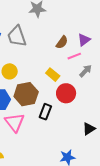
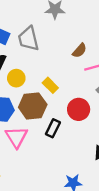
yellow rectangle: (53, 75) -> (50, 85), moved

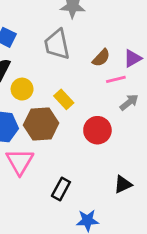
gray trapezoid: (28, 39) -> (57, 44), moved
black rectangle: (53, 128) -> (61, 189), moved

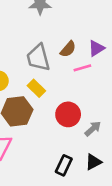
gray trapezoid: (57, 44) -> (38, 58), moved
gray arrow: (129, 102) -> (93, 129), moved
black rectangle: (61, 189) -> (64, 165), moved

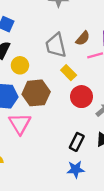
yellow rectangle: (36, 88) -> (69, 73), moved

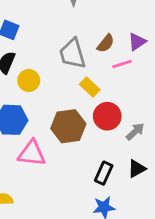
brown hexagon: (36, 93) -> (68, 126), moved
pink triangle: (20, 124) -> (32, 153), turned -50

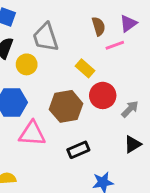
brown semicircle: (106, 43) -> (99, 26), turned -54
gray trapezoid: (72, 54) -> (46, 37), moved
black rectangle: (104, 173) -> (78, 150), moved, turned 45

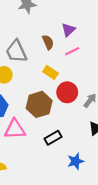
purple triangle: (128, 24) -> (68, 30), moved
brown semicircle: (99, 26) -> (48, 42), moved

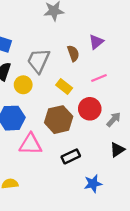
gray trapezoid: (16, 51) -> (38, 61), turned 45
pink line: (72, 51) -> (99, 78), moved
yellow rectangle: (51, 72) -> (64, 87), moved

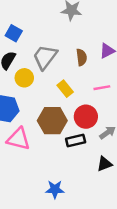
black rectangle: (71, 156) -> (76, 140), moved
blue star: (93, 184) -> (55, 189), moved

